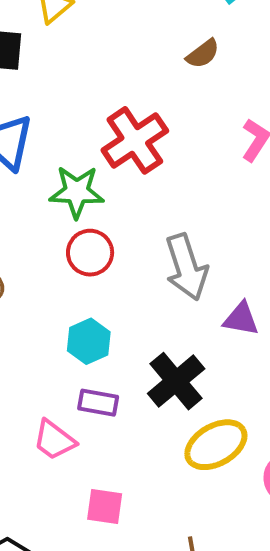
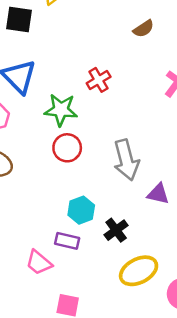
red cross: (135, 140) -> (99, 80), size x0.6
cyan hexagon: (89, 341) -> (81, 210), moved
black cross: (176, 381) -> (116, 230), size x0.7

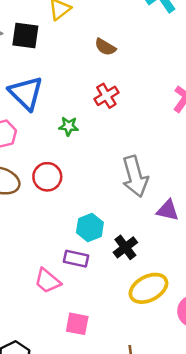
brown semicircle: (144, 29) -> (105, 47), moved, turned 65
green star: (61, 110) -> (69, 126), size x0.6
red circle: (67, 148) -> (47, 177), moved

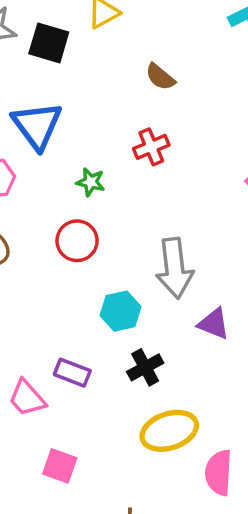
red circle: (47, 177) -> (77, 241), moved
cyan hexagon: (90, 227) -> (121, 311), moved

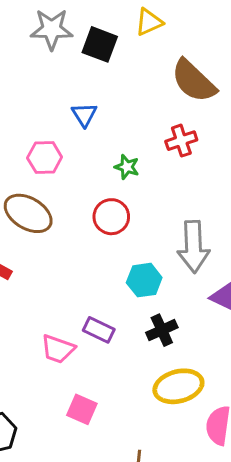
brown semicircle: (160, 77) -> (194, 81), size x1.8
blue triangle: (37, 125) -> (84, 115), size x0.6
pink trapezoid: (27, 398) -> (58, 349), turned -33

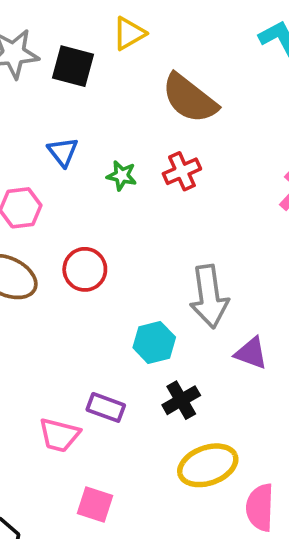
green star: (127, 167) -> (122, 176), moved
red circle: (111, 217) -> (85, 269), moved

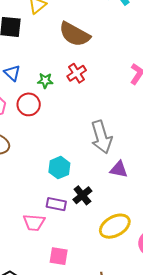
red circle: (85, 269) -> (29, 104), moved
cyan hexagon: (154, 342) -> (59, 168), moved
purple triangle: (251, 353) -> (119, 169), moved
black cross: (181, 400) -> (82, 195), moved

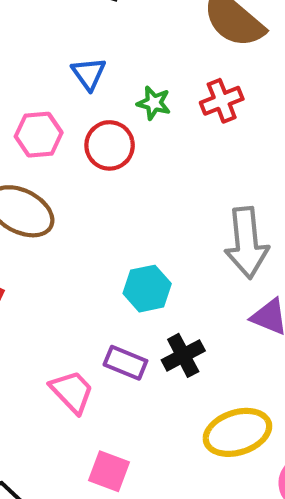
pink trapezoid: (34, 223) -> (72, 392), turned -150

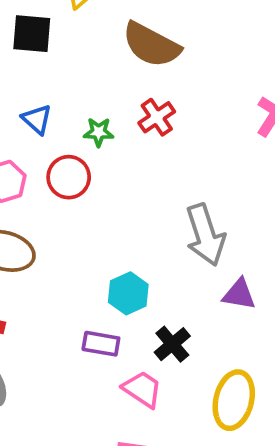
purple rectangle: (125, 363) -> (101, 344), moved
pink trapezoid: (72, 392) -> (142, 389), moved
yellow ellipse: (237, 432) -> (234, 400), turned -46

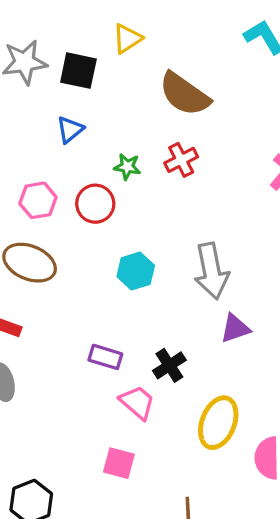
blue triangle: (37, 119) -> (70, 130), moved, turned 32
cyan hexagon: (128, 293) -> (136, 271), moved
purple triangle: (239, 294) -> (235, 328), turned -36

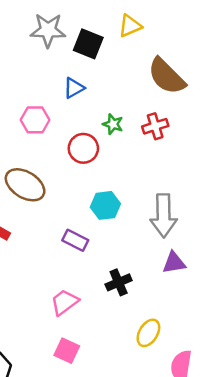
pink hexagon: (38, 200) -> (35, 120), moved
purple rectangle: (105, 357) -> (75, 240), moved
pink trapezoid: (137, 402) -> (65, 302), moved, turned -88
yellow ellipse: (218, 423) -> (148, 333), size x0.7

